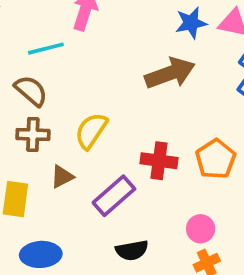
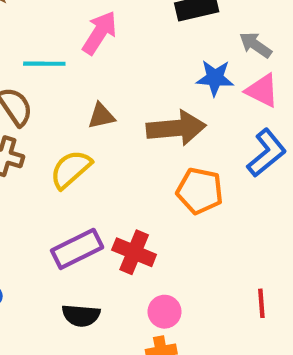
orange pentagon: (216, 159) -> (200, 191), moved, turned 30
red cross: (159, 161) -> (134, 252), moved
brown triangle: (62, 177) -> (101, 116), moved

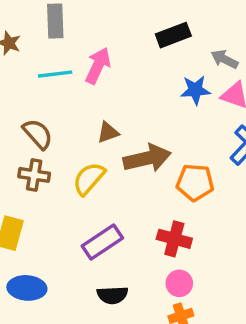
cyan line: (44, 64) -> (55, 74), moved
brown arrow: (176, 128) -> (147, 158), moved
red cross: (134, 252) -> (174, 239), moved

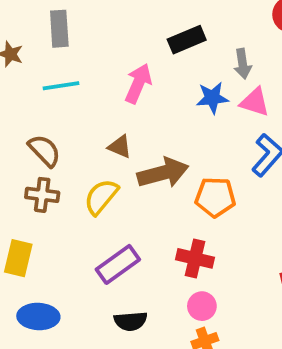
gray arrow: (225, 59) -> (243, 64), turned -124
pink arrow: (98, 66) -> (138, 83), moved
brown triangle: (108, 132) -> (120, 147), turned 45

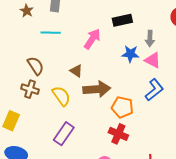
yellow semicircle: (101, 197) -> (61, 96), turned 95
red cross: (195, 258) -> (118, 134), moved
purple rectangle: (118, 264) -> (64, 134), turned -30

